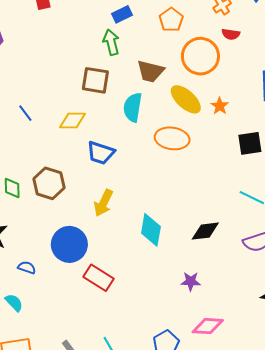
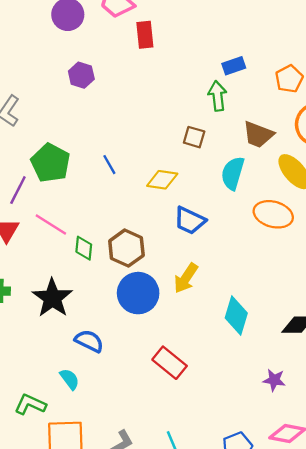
brown square: (95, 80) -> (194, 137), size x0.7
blue circle: (69, 244) -> (138, 293), moved
blue semicircle: (27, 268) -> (89, 341), size x1.4

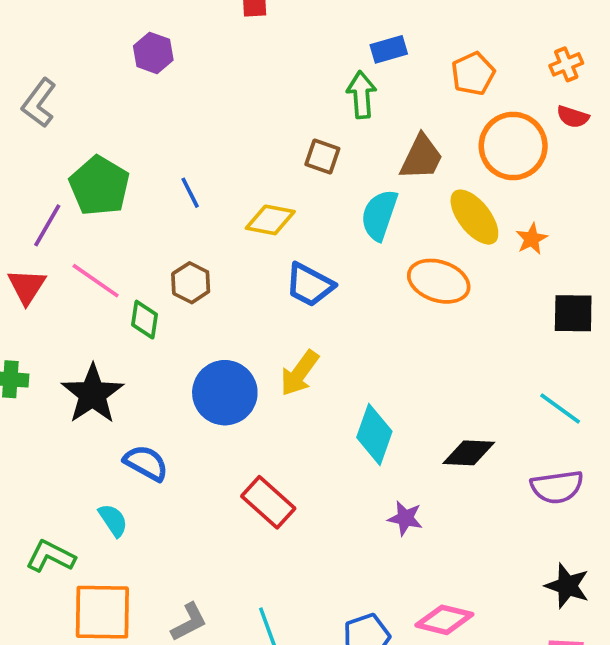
brown trapezoid: (258, 135) -> (421, 157), turned -88
brown hexagon: (126, 248) -> (191, 283), moved, size x0.7
purple star: (274, 380) -> (405, 518), moved

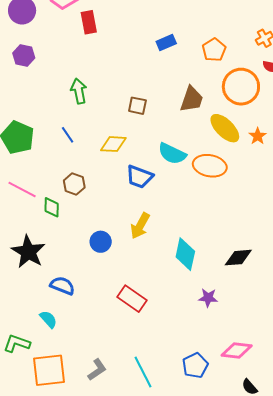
purple hexagon: (153, 53) -> (24, 56), moved
green arrow: (361, 95) -> (79, 91), moved
cyan semicircle: (379, 215) -> (172, 154), moved, turned -76
blue circle: (225, 393) -> (101, 242), size x0.6

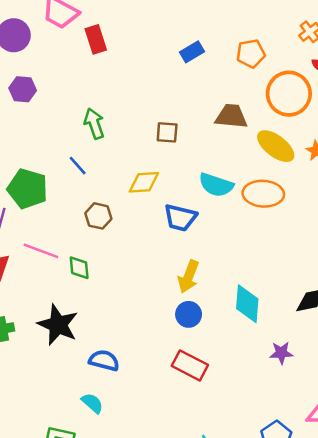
orange pentagon: (214, 50) -> (251, 53), turned 30
brown trapezoid: (192, 99) -> (231, 116), turned -96
blue line: (68, 135) -> (78, 166), moved
brown hexagon: (74, 184) -> (98, 216), moved
blue circle: (101, 242) -> (189, 314), moved

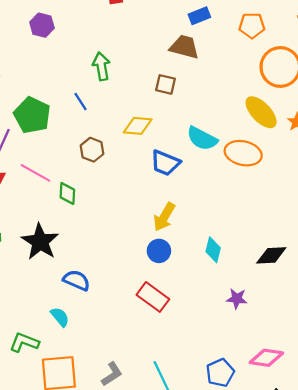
brown trapezoid: (231, 116) -> (184, 47), moved
cyan diamond: (247, 304) -> (213, 250), size x0.7

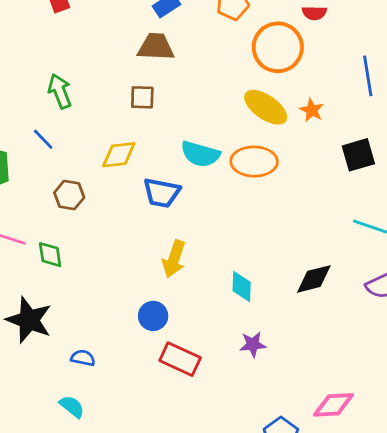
blue circle: (159, 251) -> (153, 316), moved
blue semicircle: (77, 280) -> (83, 358), size x0.7
purple star: (237, 299) -> (253, 344), moved

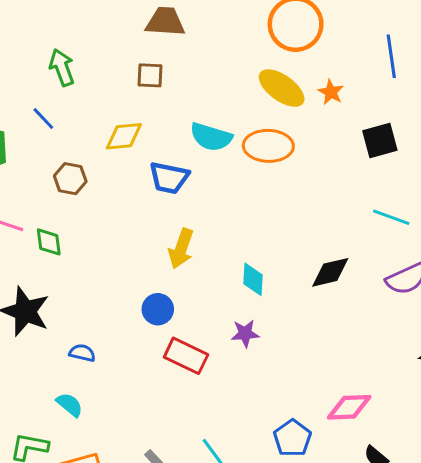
purple star: (253, 344) -> (245, 333), moved

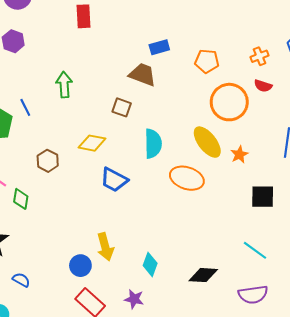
blue line: (43, 119) -> (25, 107), moved
cyan semicircle: (211, 137) -> (153, 144), moved, turned -124
yellow arrow: (181, 249) -> (105, 247), moved, turned -52

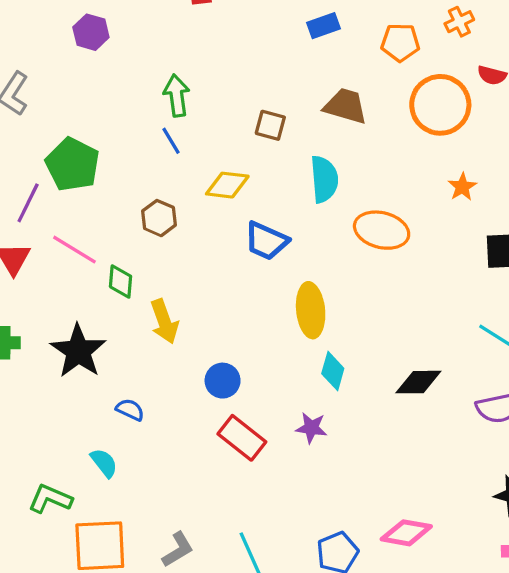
orange cross: (259, 56) -> (459, 22), moved
brown trapezoid: (143, 75) -> (346, 106), moved
blue line: (25, 107) -> (171, 141), moved
yellow ellipse: (207, 142) -> (311, 310), moved, turned 36
yellow arrow: (105, 247) -> (164, 321), moved

